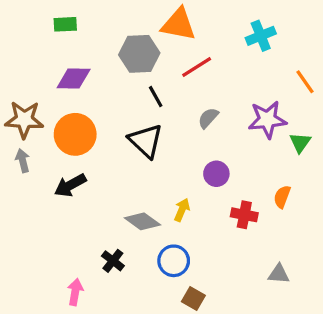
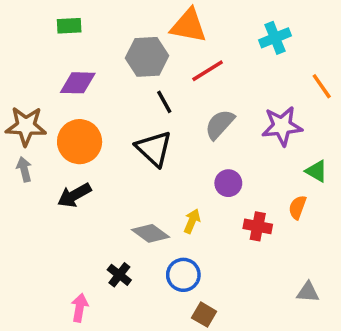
gray semicircle: (208, 118) -> (220, 124), size x1.4
green triangle: (300, 143) -> (317, 171), moved, turned -35
gray triangle: (279, 274) -> (308, 292), moved

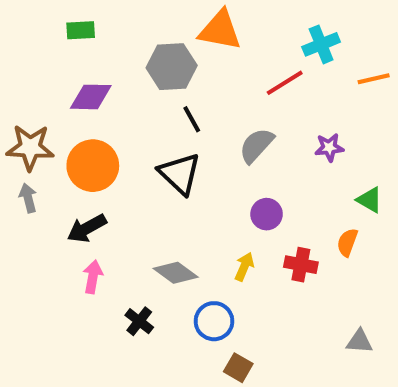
red line: (208, 71) -> (285, 83), moved
orange line: (322, 86) -> (374, 79), moved, turned -68
purple star: (282, 126) -> (329, 147), size x0.6
yellow arrow: (192, 221) -> (244, 267), moved
pink arrow: (80, 308) -> (93, 277), moved

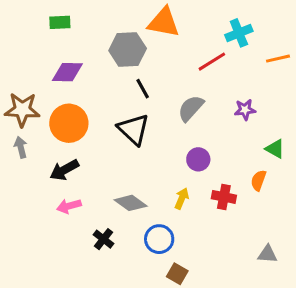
pink arrow: (93, 277) -> (69, 206), turned -115

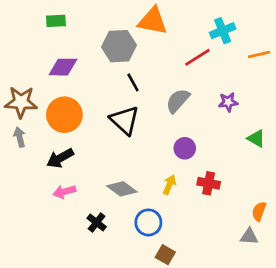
orange semicircle: (258, 180) -> (259, 211), moved

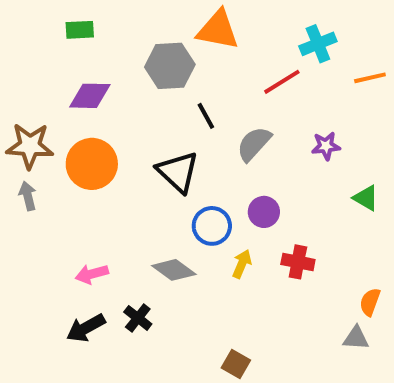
black line: (133, 82) -> (206, 116), moved
black arrow: (60, 158) -> (86, 328), moved
blue circle: (148, 222) -> (212, 226), moved

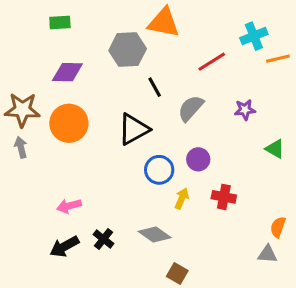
cyan cross: (318, 44) -> (254, 36), moved
black triangle: (178, 172) -> (134, 129), turned 48
gray diamond: (174, 270) -> (155, 235), moved

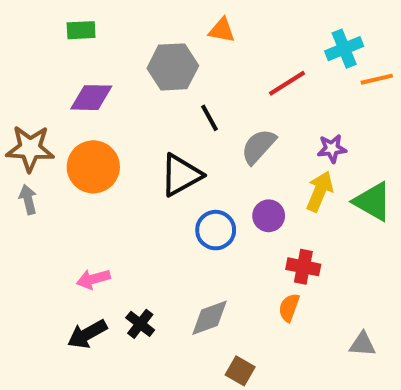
orange triangle: (164, 23) -> (222, 30), size x0.6
green triangle: (275, 149) -> (373, 202), size x1.5
yellow arrow: (182, 198) -> (320, 191), moved, size x1.4
orange semicircle: (278, 227) -> (289, 308), moved
gray diamond: (155, 235) -> (210, 318), turned -56

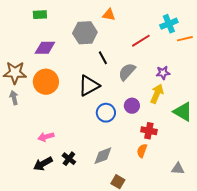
green triangle: (373, 202) -> (183, 112), moved

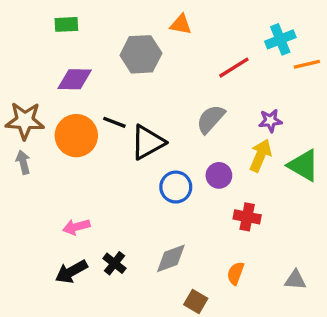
black line: (103, 58) -> (114, 122), moved, turned -40
green triangle: (183, 112) -> (304, 165), moved
orange semicircle: (142, 151) -> (236, 273), moved

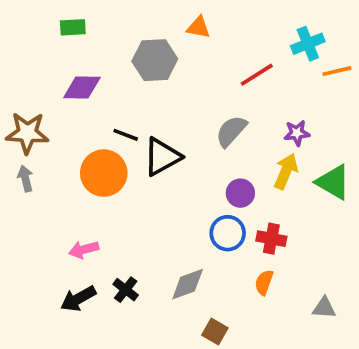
orange circle: (76, 136) -> (104, 173), moved
blue circle: (176, 187) -> (228, 233), moved
orange semicircle: (236, 273) -> (264, 282), moved

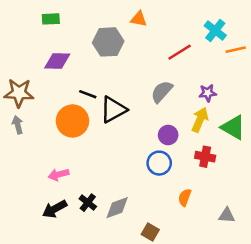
cyan cross: (308, 44) -> (215, 30), turned -30
red cross: (271, 239) -> (205, 157), moved
gray diamond: (188, 284) -> (117, 208), moved

